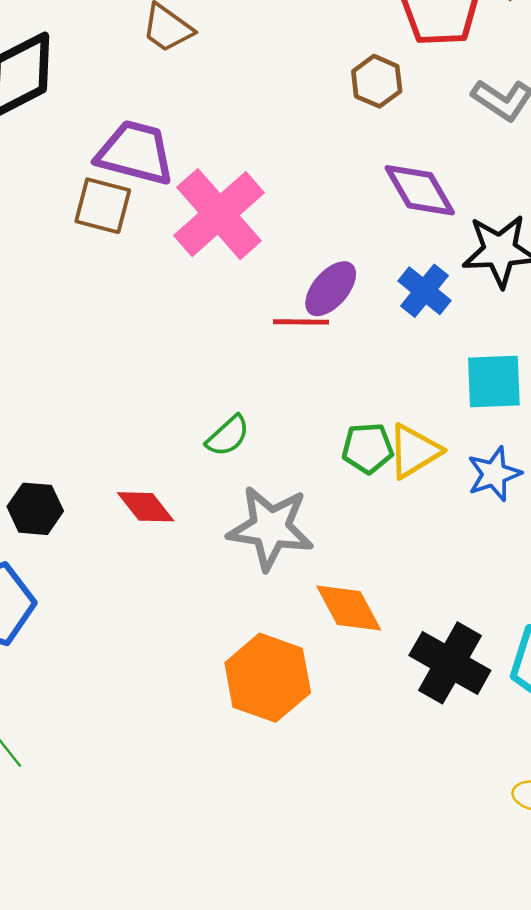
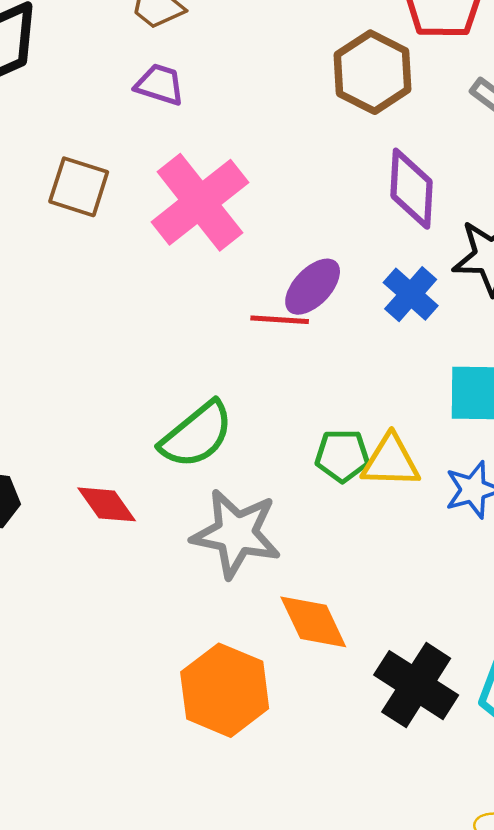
brown hexagon: (377, 81) -> (373, 72), size x1.5
purple trapezoid: (135, 153) -> (160, 85), moved, size x0.6
purple diamond: (420, 190) -> (412, 189), turned 30
green semicircle: (228, 436) -> (197, 435), size x1.6
yellow triangle: (414, 451) -> (391, 461), turned 30

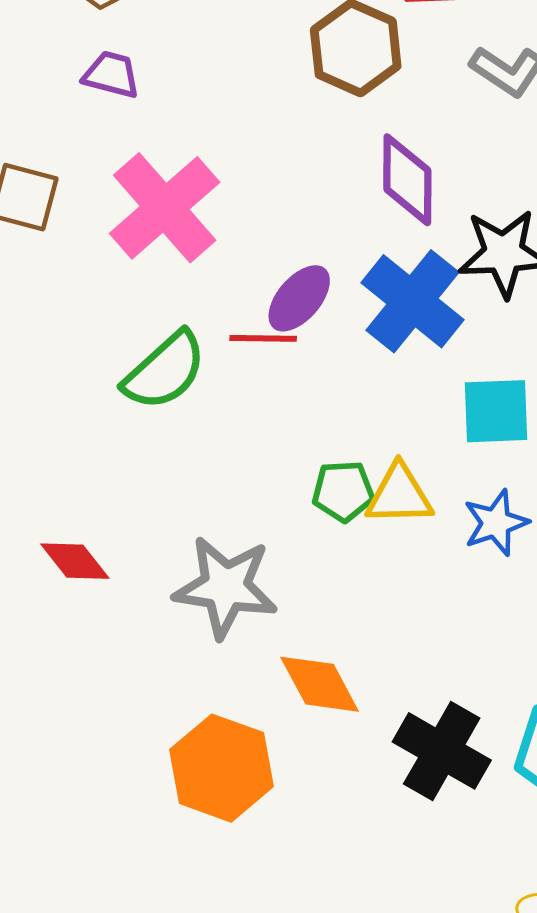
blue cross: (411, 294) -> (413, 301), size x1.6
green semicircle: (197, 435) -> (165, 371), moved

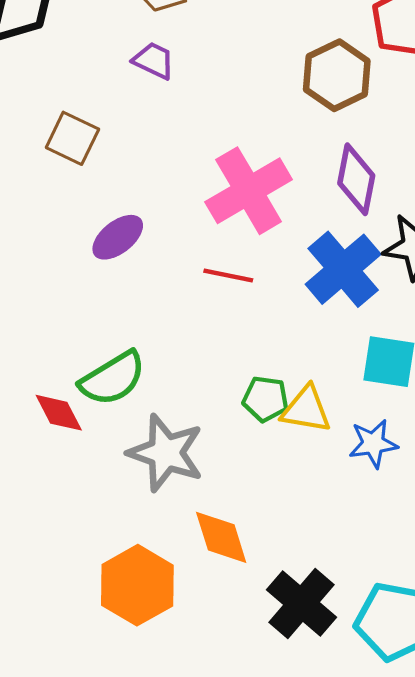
pink cross: (165, 208) -> (249, 191), moved
purple ellipse: (299, 298) -> (118, 237), moved
green semicircle: (165, 371) -> (113, 378), moved

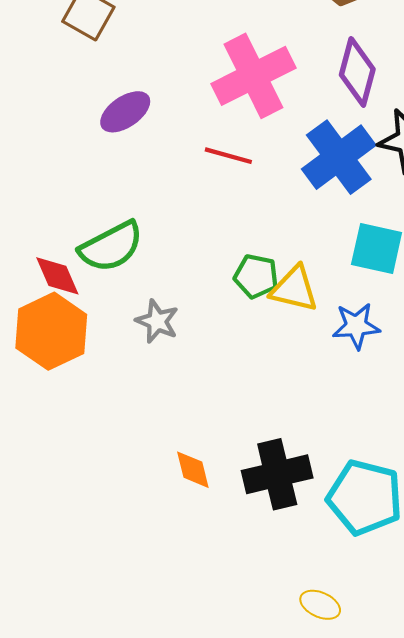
gray star: (166, 453) -> (157, 321), size x0.6
orange diamond: (221, 537) -> (193, 470), moved, size x0.7
orange hexagon: (137, 585) -> (51, 331), moved
black cross: (302, 603) -> (277, 474), turned 32

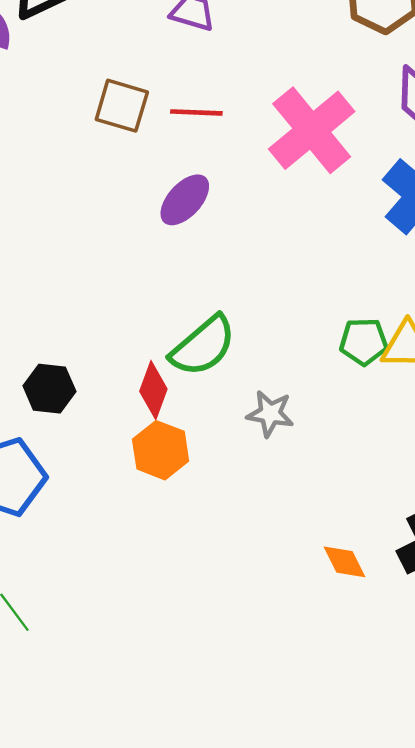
red line: (228, 156) -> (196, 112), moved
red diamond: (57, 276) -> (153, 390), turned 57
orange hexagon: (51, 331) -> (161, 450), size x0.7

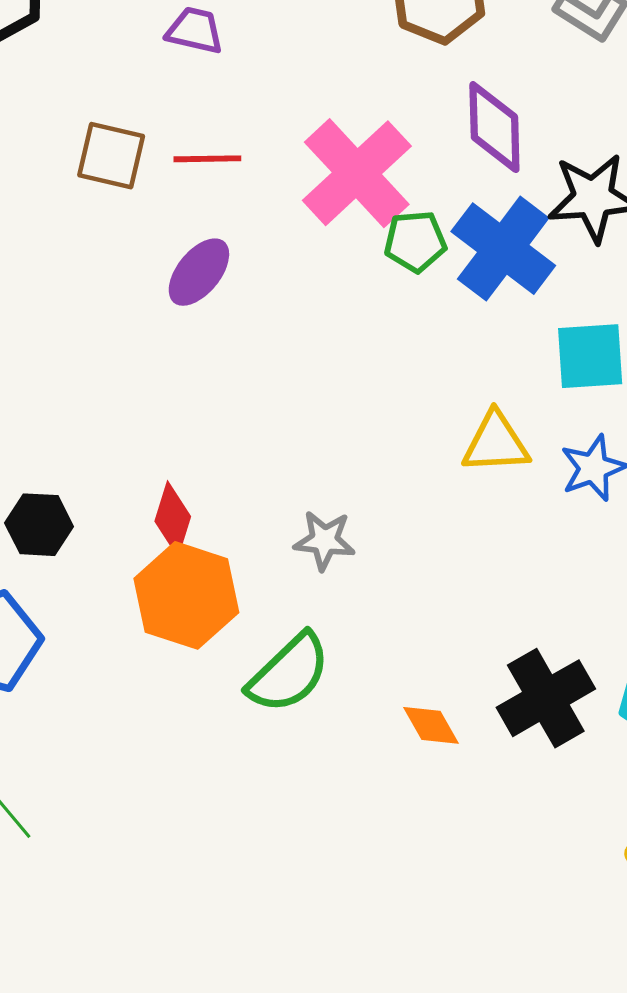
green pentagon: (364, 342) -> (415, 241), moved
green semicircle: (203, 346) -> (289, 673), moved
orange hexagon: (161, 450) -> (186, 595), size x1.4

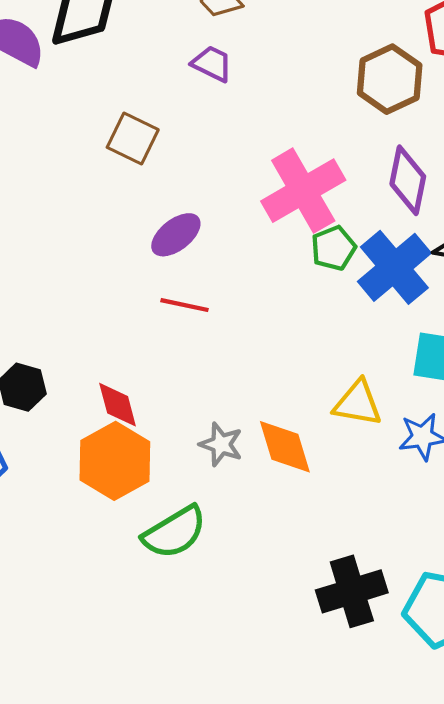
red line: (207, 159) -> (185, 305), moved
green pentagon: (415, 241) -> (333, 248), turned -30
red diamond: (173, 519) -> (118, 405), turned -45
orange diamond: (431, 725) -> (285, 447), moved, size x1.5

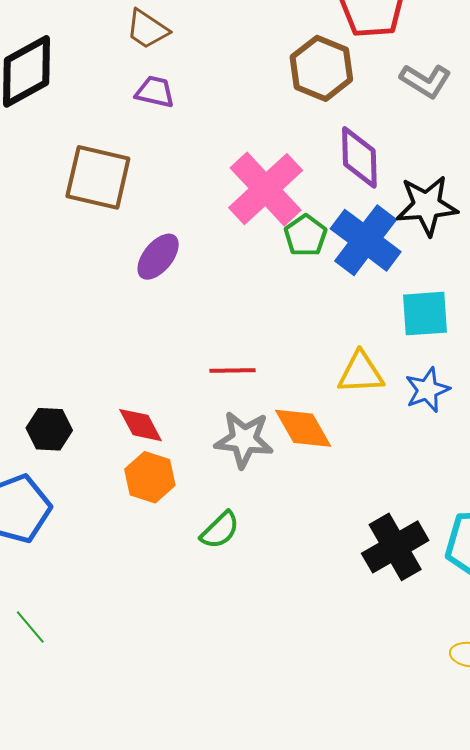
brown square: (133, 139) -> (98, 177), size x1.4
red line: (185, 305) -> (232, 370), moved
gray star: (221, 444) -> (244, 440), size x1.4
orange hexagon: (115, 461) -> (150, 477), size x0.7
green semicircle: (175, 532) -> (220, 530), size x0.7

